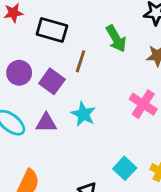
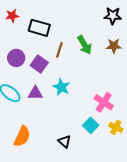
green arrow: (116, 39) -> (85, 45), moved
pink cross: (143, 104) -> (104, 102), moved

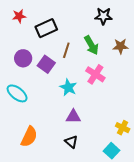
black star: (113, 16) -> (103, 16), moved
black rectangle: (39, 28) -> (46, 28), turned -40
purple triangle: (35, 93) -> (73, 117), moved
pink cross: (104, 102) -> (95, 74), moved
cyan square: (91, 125) -> (111, 151), moved

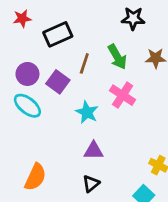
cyan ellipse: (17, 93) -> (27, 106), moved
black triangle: (71, 142) -> (91, 184), turned 40

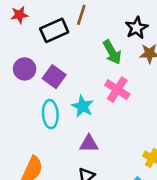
black star: (133, 18) -> (137, 28), moved, turned -30
brown line: (84, 63) -> (81, 15), moved
cyan ellipse: (27, 106) -> (50, 114), moved, turned 48

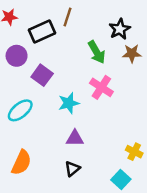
purple circle: (25, 69) -> (17, 56), moved
cyan star: (83, 106) -> (69, 103), turned 30
cyan ellipse: (50, 114) -> (20, 110), moved, turned 55

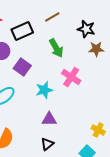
brown line: (67, 17) -> (52, 17), moved, turned 42
black star: (120, 29) -> (86, 29), turned -30
green arrow: (97, 52) -> (56, 48), moved

